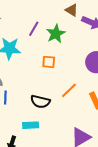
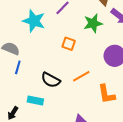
green star: (56, 34) -> (93, 23), moved

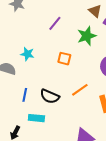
cyan star: (34, 21) -> (27, 54), moved, size x0.6
blue line: (18, 67) -> (25, 95), moved

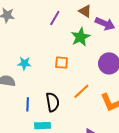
purple line: (55, 23) -> (55, 18), moved
black semicircle: (50, 96) -> (53, 102), turned -114

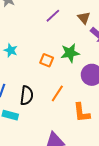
green star: (80, 37) -> (70, 53), moved
orange line: (81, 91) -> (57, 93), turned -30

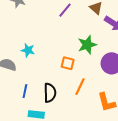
orange square: (47, 60) -> (68, 63), moved

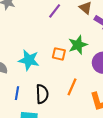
cyan star: (28, 50) -> (29, 60), moved, size x1.5
orange square: (68, 63) -> (59, 54), moved

